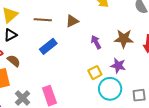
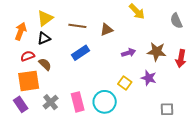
purple arrow: (96, 42) -> (129, 53), turned 96
yellow square: (95, 73) -> (125, 83), turned -32
cyan circle: (110, 89) -> (105, 102), moved

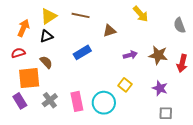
brown line: (77, 26) -> (81, 15), moved
red semicircle: (28, 56) -> (18, 53), moved
purple star: (149, 78) -> (160, 88), moved

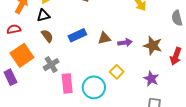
brown triangle: (109, 31) -> (104, 38), moved
brown semicircle: (46, 62) -> (47, 36), moved
orange square: (29, 78) -> (22, 55), turned -35
gray cross: (50, 100) -> (51, 65), moved

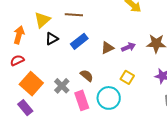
black triangle: (43, 15) -> (52, 39), moved
blue rectangle: (77, 35) -> (79, 41), moved
brown semicircle: (47, 36) -> (87, 76), moved

